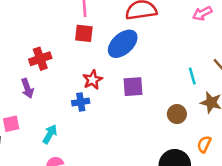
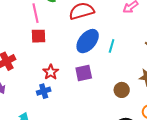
blue ellipse: (123, 44) -> (88, 41), moved
cyan line: (192, 76) -> (112, 46), moved, turned 40

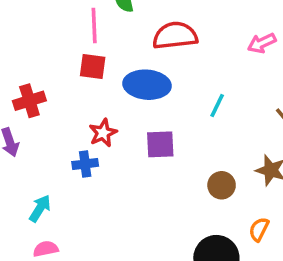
blue ellipse: (88, 41) -> (147, 85), moved, turned 45

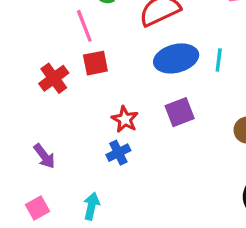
blue ellipse: (147, 85) -> (176, 58), moved
red cross: (29, 101) -> (54, 78), moved

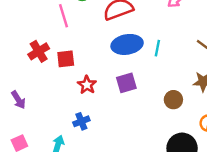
red square: (95, 63) -> (66, 59), moved
blue cross: (118, 153) -> (81, 121), moved
purple arrow: (44, 156) -> (18, 100), moved

